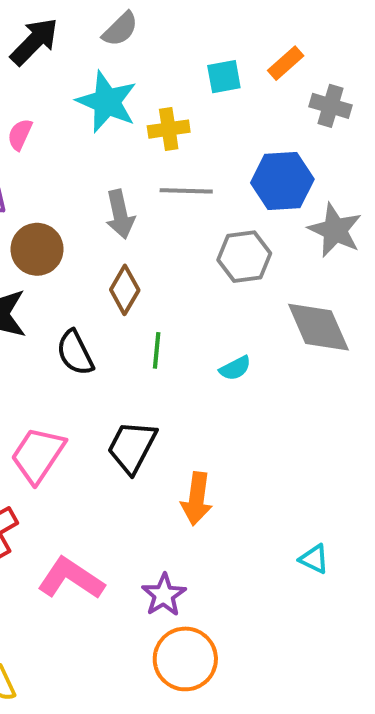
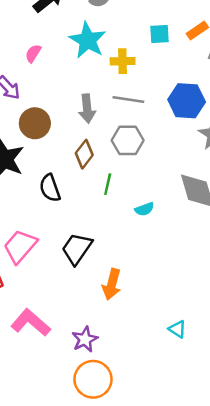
gray hexagon: (244, 257) -> (128, 140), moved
green line: (157, 350) -> (108, 184), moved

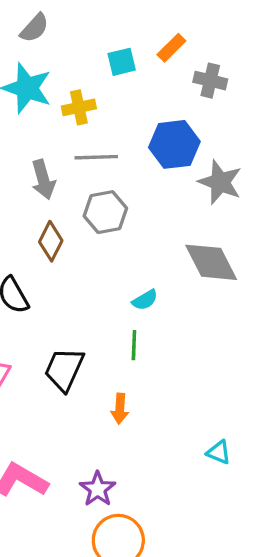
green line: (108, 184) -> (134, 345), moved
orange arrow: (112, 284) -> (120, 409), size x0.7

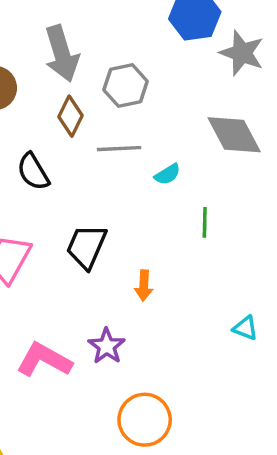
gray line: (96, 157) -> (119, 149), moved
gray arrow: (43, 180) -> (62, 54), size x1.4
green line: (134, 345) -> (205, 222), moved
purple star: (98, 489) -> (107, 346), moved

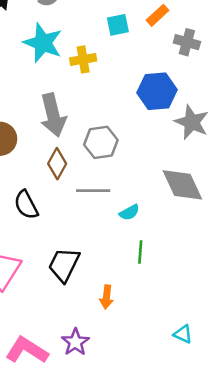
green line: (205, 222) -> (140, 252), moved

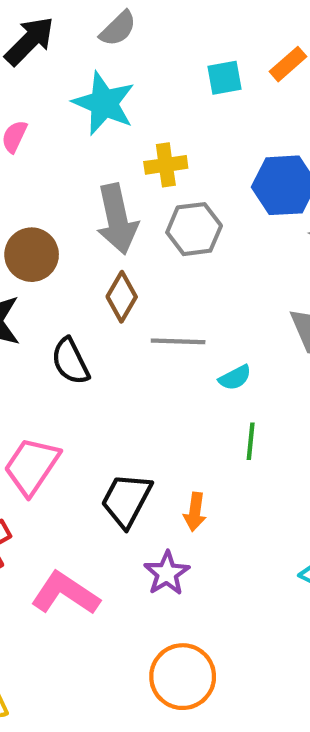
yellow cross: (83, 59) -> (166, 165), moved
gray hexagon: (101, 142) -> (194, 229), moved
black trapezoid: (64, 265) -> (126, 500), moved
purple star: (75, 342) -> (167, 573), moved

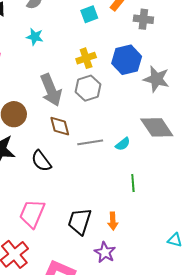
cyan star: (104, 103) -> (35, 37), size x0.6
yellow cross: (166, 165) -> (86, 58), moved
brown diamond: (122, 297) -> (60, 126), turned -35
cyan semicircle: (235, 378) -> (123, 144), moved

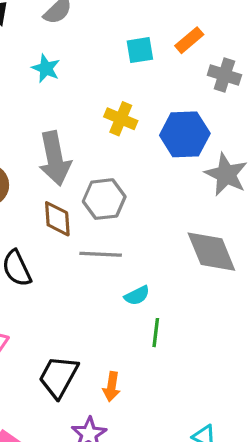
yellow cross: (86, 58) -> (121, 119), turned 30
gray hexagon: (88, 88) -> (104, 199), moved
cyan semicircle: (123, 144) -> (137, 296), moved

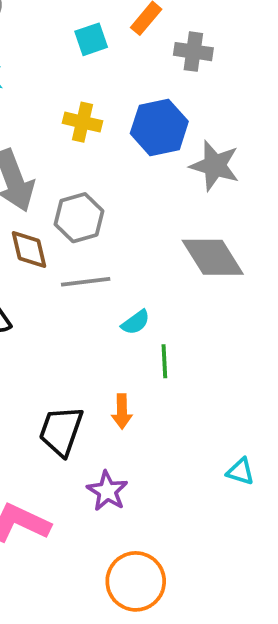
orange arrow: (112, 387) -> (122, 411), moved

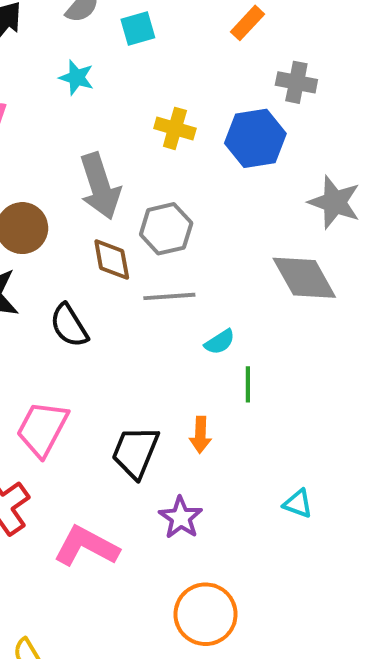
cyan square: (91, 39) -> (138, 28), moved
gray cross: (193, 52) -> (296, 82), moved
gray star: (215, 166) -> (334, 202), moved
cyan triangle: (241, 472) -> (298, 504), moved

